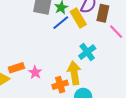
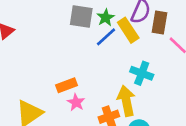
cyan cross: (87, 52) -> (142, 73), turned -30
orange rectangle: (16, 68) -> (67, 85), moved

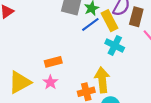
cyan cross: (142, 73) -> (115, 45), moved
pink star: (76, 102) -> (50, 82), moved

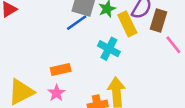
blue line: (90, 24) -> (77, 23), moved
cyan cross: (115, 45) -> (109, 49), moved

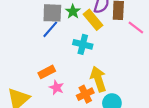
pink star: (56, 93) -> (57, 88), moved

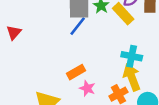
cyan cross: (83, 44) -> (132, 56), moved

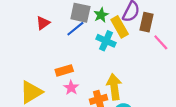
red triangle: (14, 32) -> (43, 23), moved
cyan cross: (132, 56) -> (106, 41), moved

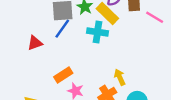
red triangle: (43, 23) -> (35, 43), moved, turned 32
yellow arrow: (114, 87) -> (120, 77), size x0.6

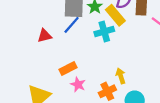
cyan cross: (98, 32) -> (104, 32), turned -30

